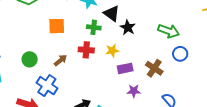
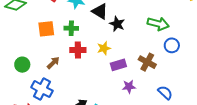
green cross: (94, 27) -> (71, 28), moved

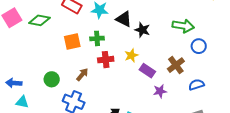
brown cross: (147, 62) -> (176, 65), turned 30
purple rectangle: (118, 65) -> (147, 71), turned 56
blue semicircle: (165, 93) -> (196, 85), moved, turned -56

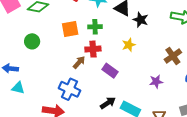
red cross: (106, 60) -> (93, 49), moved
purple rectangle: (147, 71) -> (110, 71), moved
green circle: (52, 79) -> (32, 41), moved

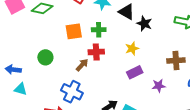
green circle: (32, 41) -> (45, 57), moved
brown cross: (173, 56) -> (176, 61), turned 30
purple rectangle: (110, 71) -> (135, 72), moved, turned -63

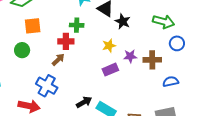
orange square: (74, 31) -> (33, 26), moved
red cross: (96, 52) -> (66, 41), moved
purple star: (159, 86) -> (130, 56), moved

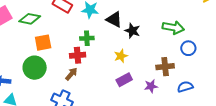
green circle: (22, 50) -> (35, 68), size x1.5
purple star: (130, 56) -> (151, 86), moved

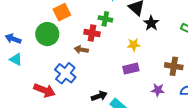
orange square: (43, 43) -> (62, 12), turned -30
brown arrow: (71, 74) -> (81, 50), turned -136
purple star: (151, 86) -> (158, 90), moved

